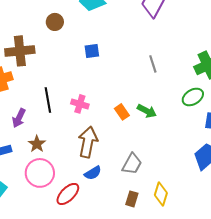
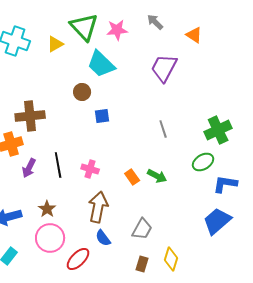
brown circle: (55, 22) -> (82, 92), moved
purple arrow: (19, 118) -> (29, 168), moved
blue semicircle: (93, 173) -> (103, 238), turned 84

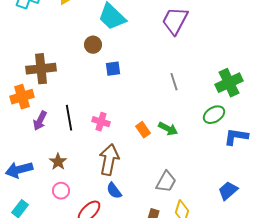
blue trapezoid: (217, 221) -> (228, 191), moved, size x0.7
gray trapezoid: (142, 229) -> (166, 182), moved
pink circle: (50, 238) -> (61, 191), size x0.6

